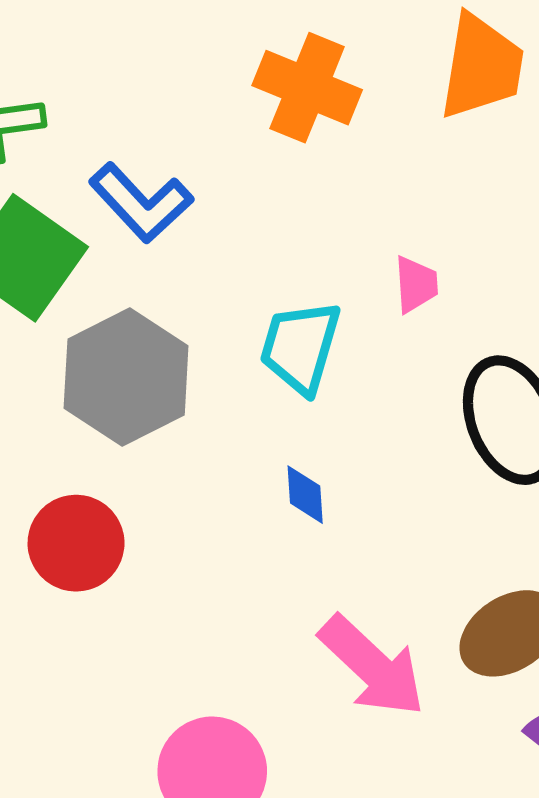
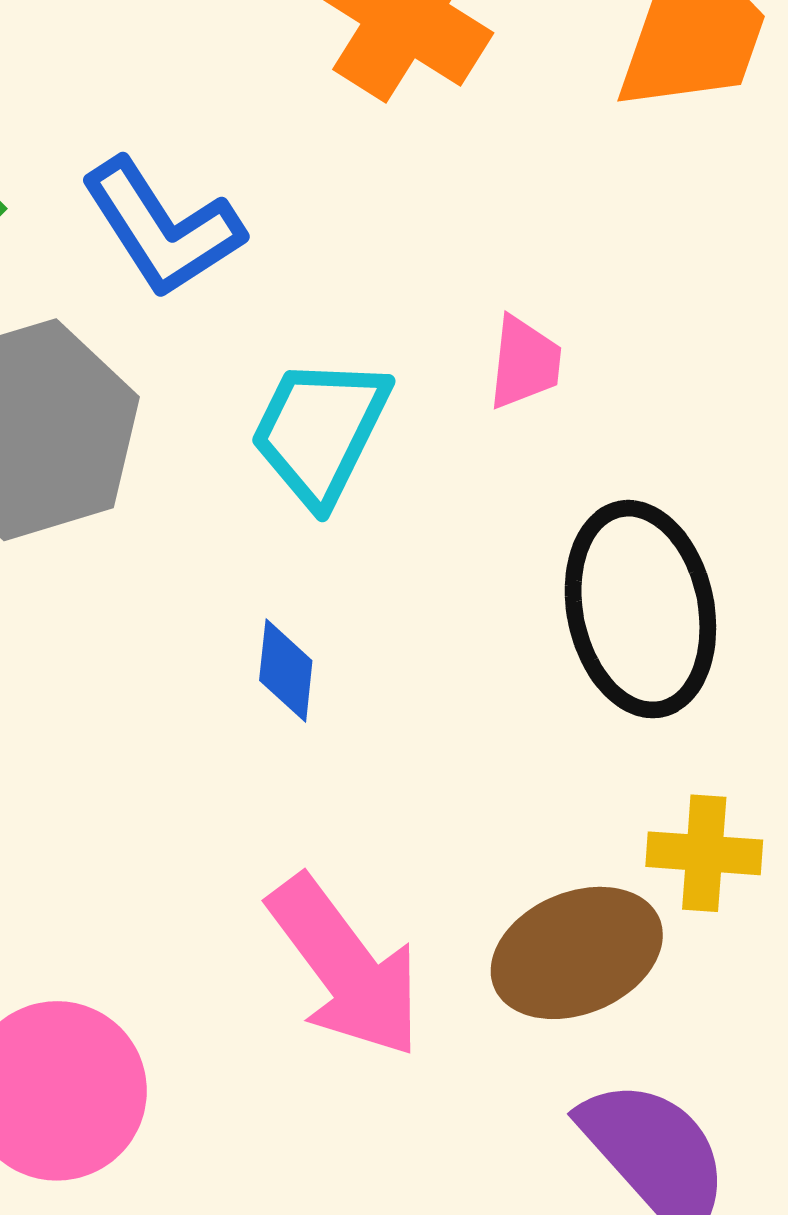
blue L-shape: (141, 203) -> (162, 228), moved

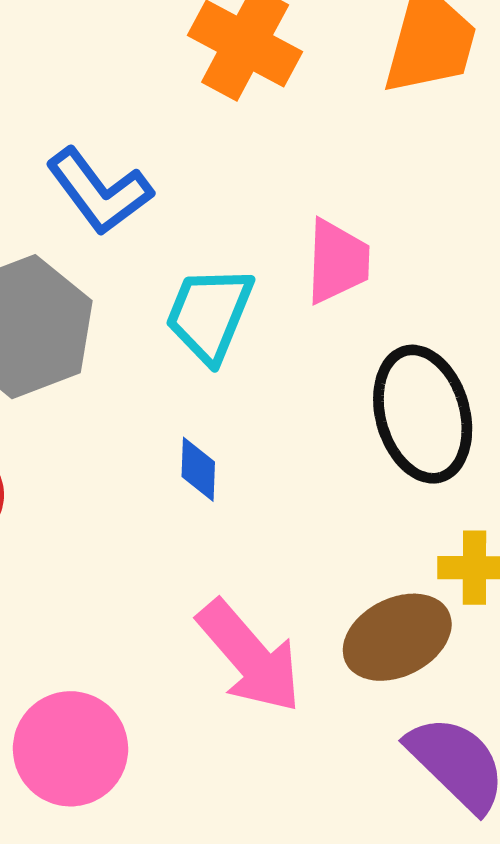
pink trapezoid: (525, 363) -> (337, 261), size x1.4

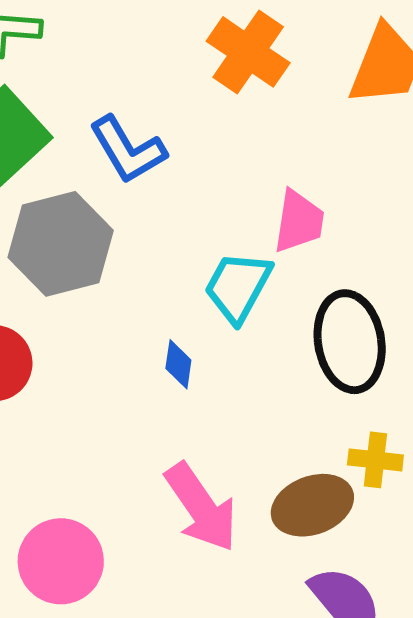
cyan trapezoid: (209, 314) -> (238, 287), moved

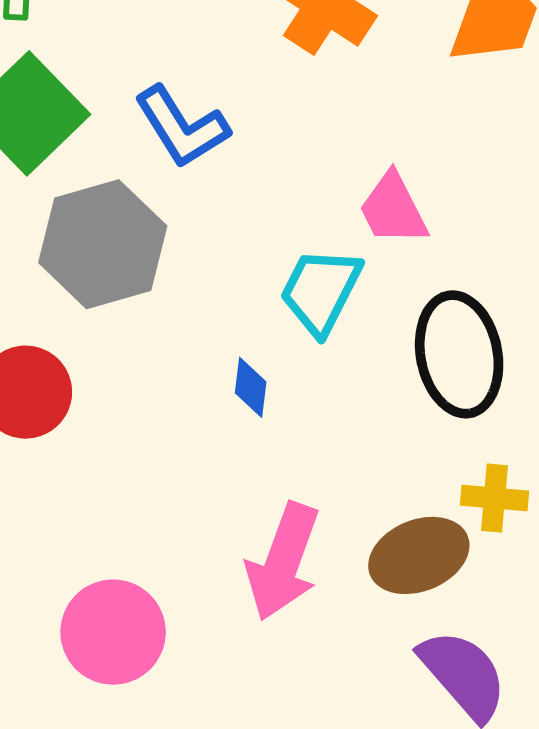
pink trapezoid: (299, 221) -> (393, 209), turned 146
pink arrow: (201, 507) -> (283, 562), turned 56

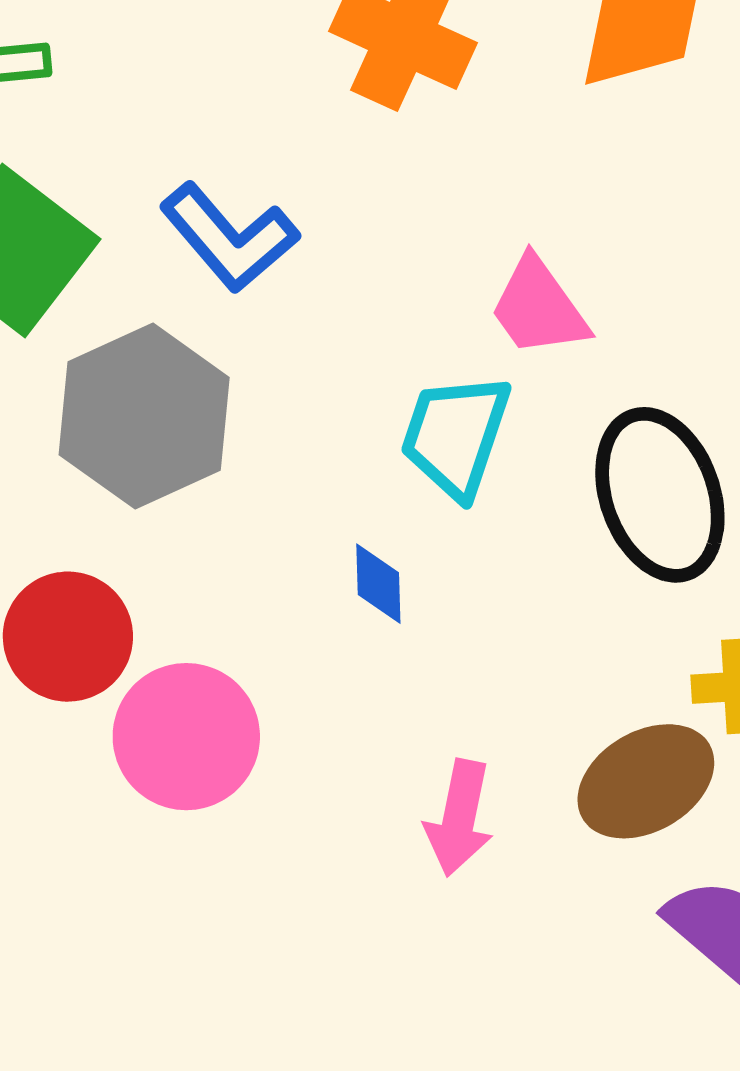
pink arrow: (283, 562) -> (459, 818), size x0.7
pink circle: (113, 632) -> (186, 737), moved

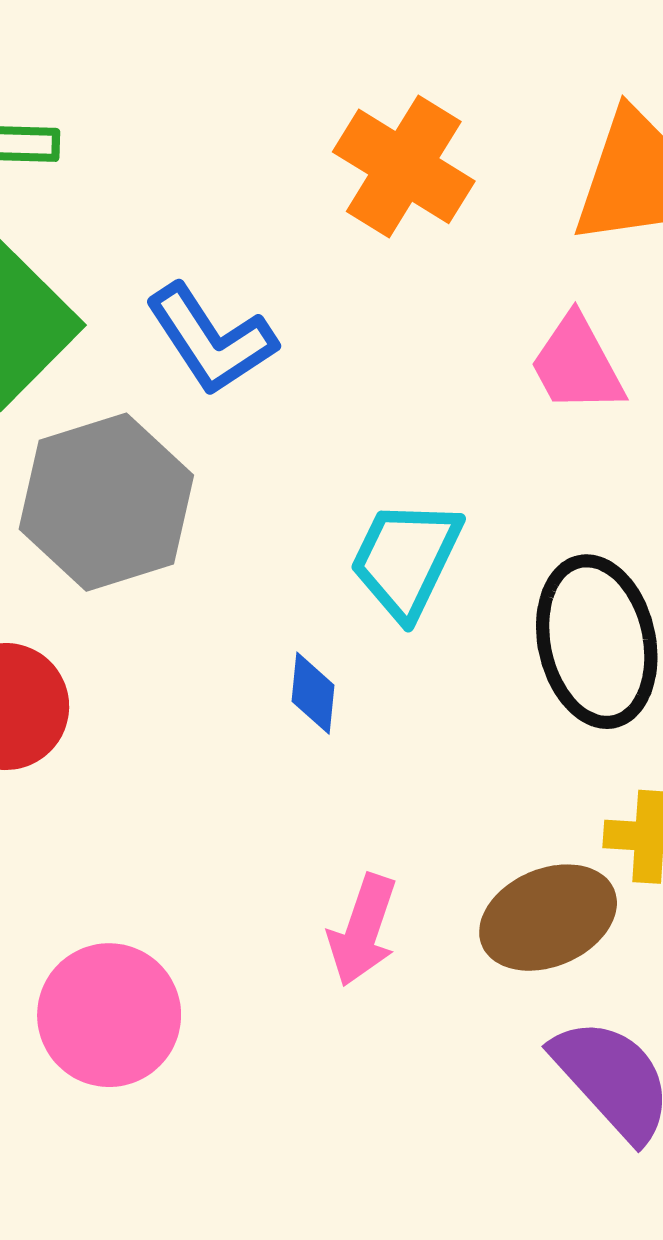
pink trapezoid: (539, 307) -> (577, 364), moved
pink circle: (186, 737) -> (109, 1015), moved

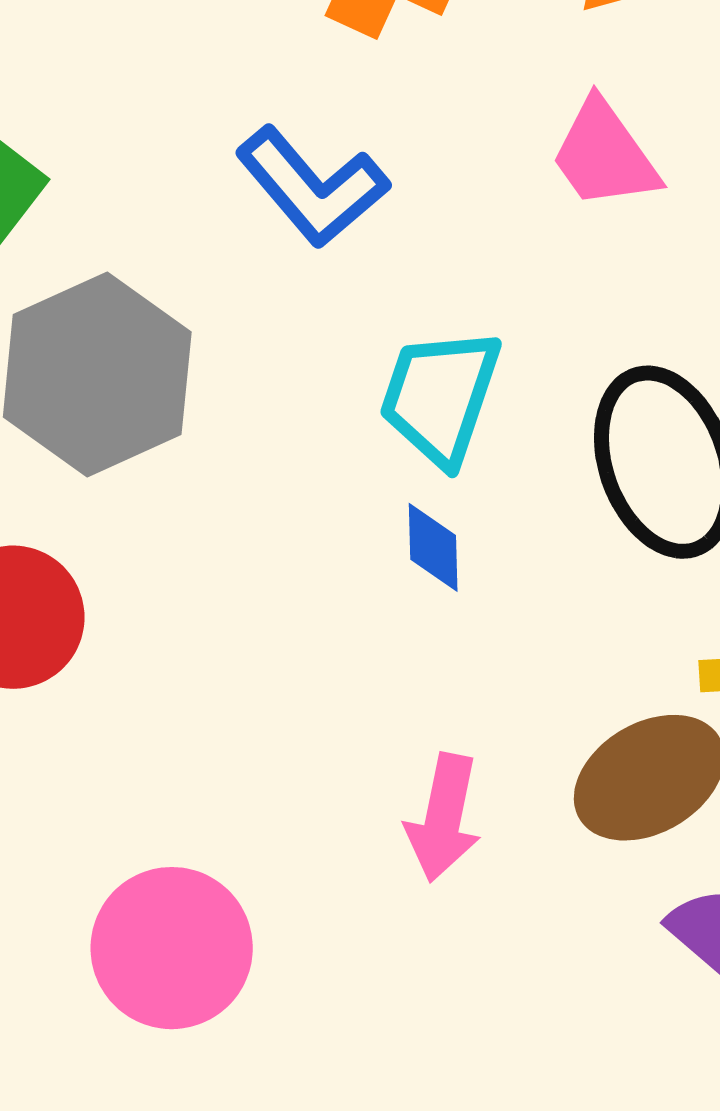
blue L-shape: (211, 340) -> (312, 187), moved
blue diamond: (313, 693) -> (433, 547), moved

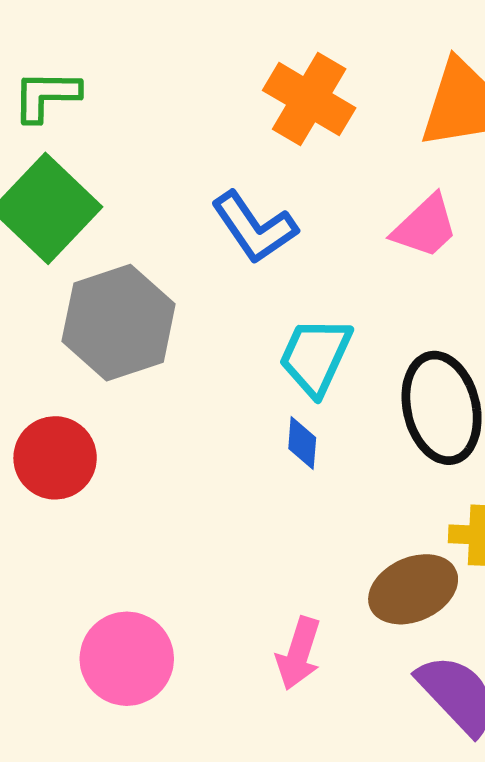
pink trapezoid: (604, 155) -> (425, 227), turned -104
pink arrow: (444, 818) -> (299, 653), moved

